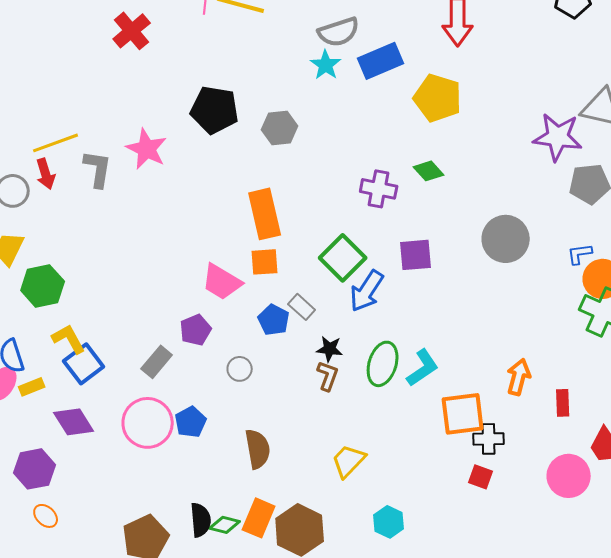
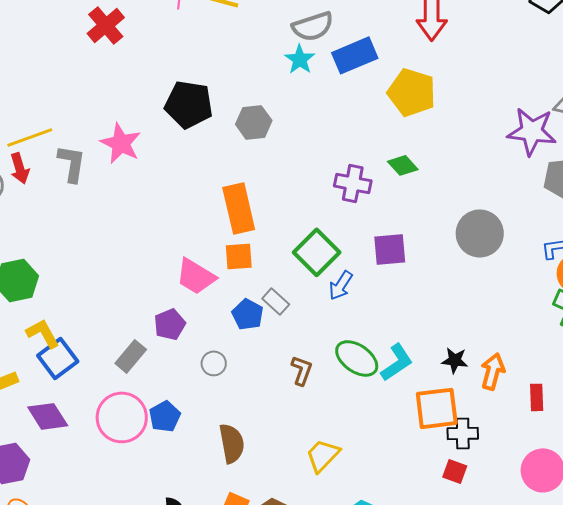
blue arrow: (367, 291) -> (341, 285), size x0.7
black star: (330, 349) -> (455, 360), moved
green ellipse: (383, 364) -> (357, 358), turned -72

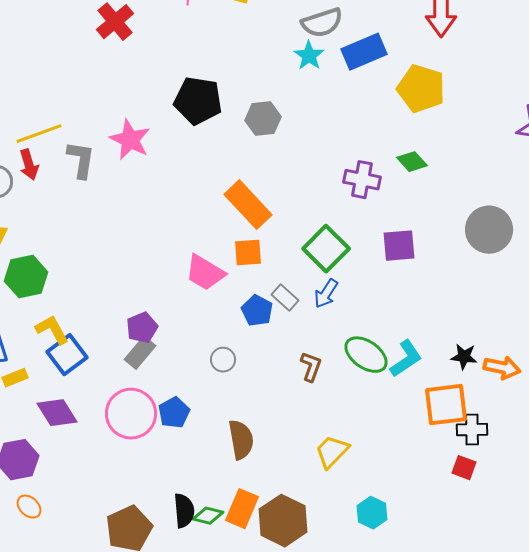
orange rectangle: (239, 208) -> (248, 205), turned -30
blue arrow: (341, 285) -> (326, 294), moved
purple pentagon: (170, 324) -> (142, 328), moved
orange arrow: (493, 371) -> (502, 368), turned 87

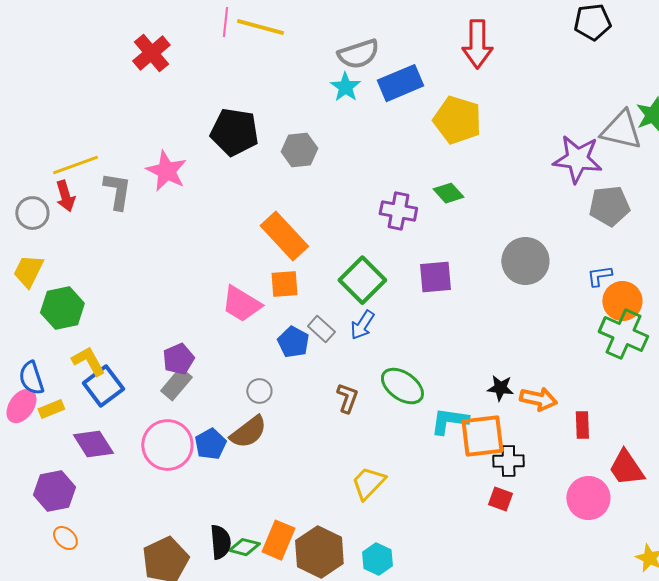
cyan L-shape: (406, 359) -> (449, 421), moved, turned -138
brown semicircle: (241, 440) -> (248, 432), moved, turned 63
cyan hexagon: (372, 513) -> (377, 559), moved

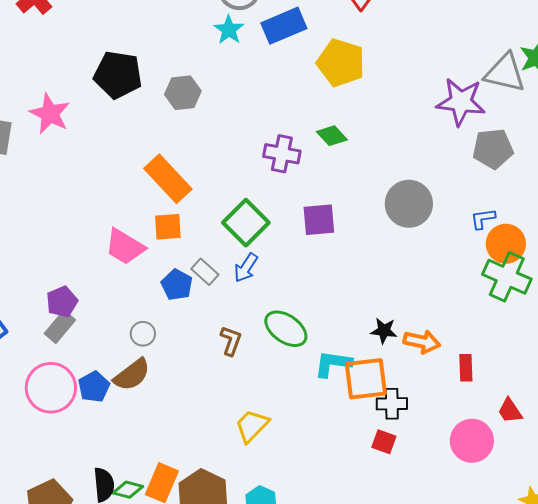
red trapezoid: (626, 468) -> (510, 411), size x0.7

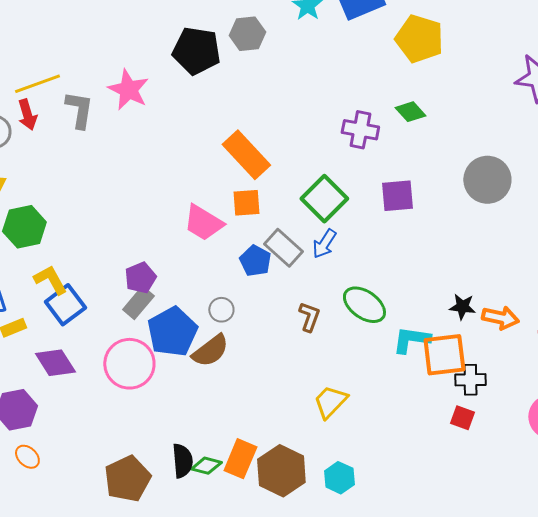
gray hexagon: (183, 93) -> (247, 34), moved
gray rectangle: (205, 272) -> (283, 248), size x1.4
blue pentagon: (94, 387) -> (172, 332), moved, size x1.6

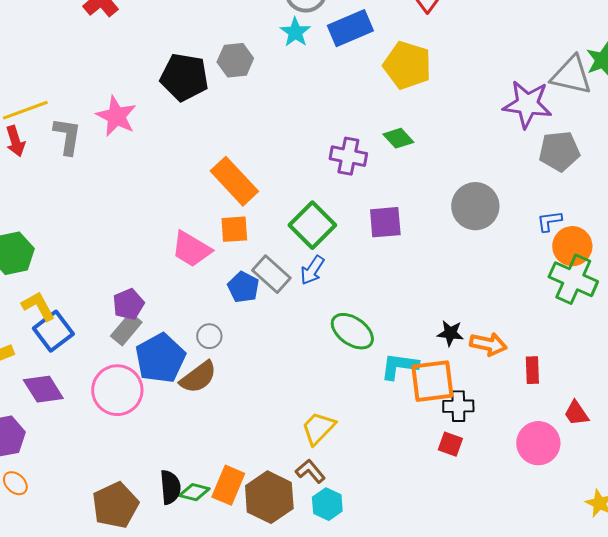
brown L-shape: (309, 317) -> (310, 471), moved, turned -60

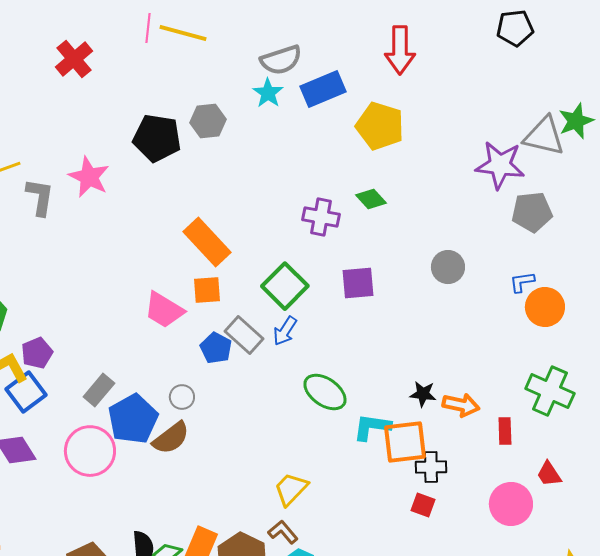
gray circle: (475, 206) -> (448, 267), size x0.7
green cross: (573, 279) -> (550, 391), moved
purple pentagon: (128, 304) -> (37, 353), moved

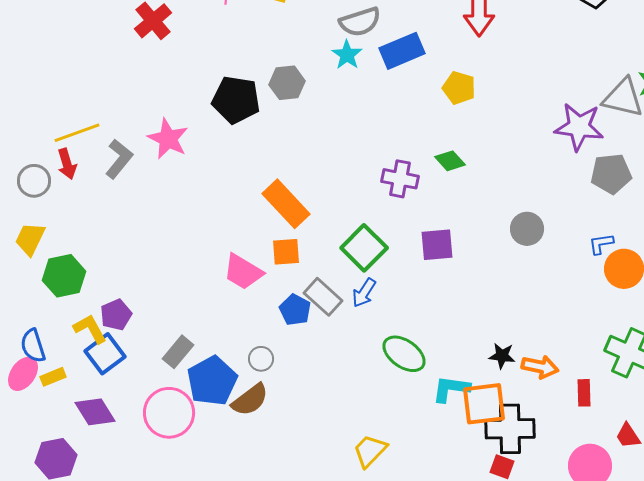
yellow pentagon: (380, 126) -> (459, 88), size x0.7
gray L-shape: (40, 197) -> (119, 159), turned 30
black cross: (431, 467) -> (510, 429), size x1.6

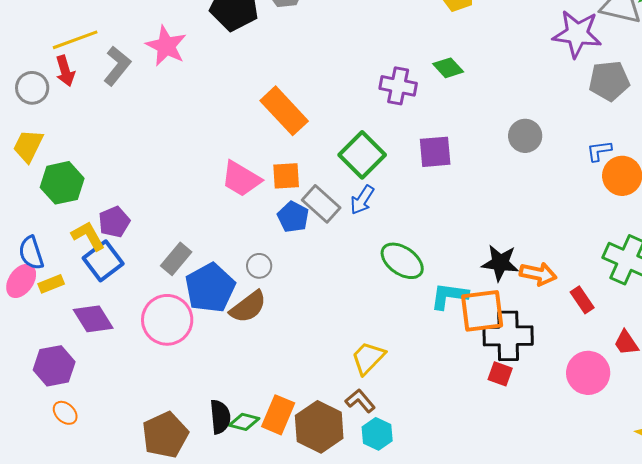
orange square: (286, 252) -> (286, 176), moved
black star: (502, 356) -> (500, 263), size x1.4
red rectangle: (584, 393) -> (582, 300), turned -32

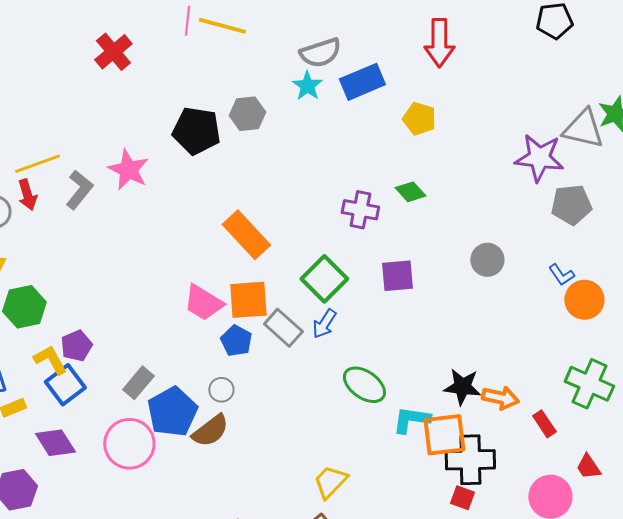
blue L-shape: (599, 151) -> (561, 275), turned -116
orange square: (286, 176) -> (248, 300), size x1.4
blue pentagon: (293, 217) -> (236, 341), moved

